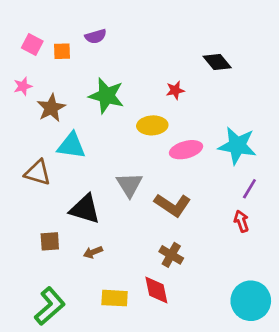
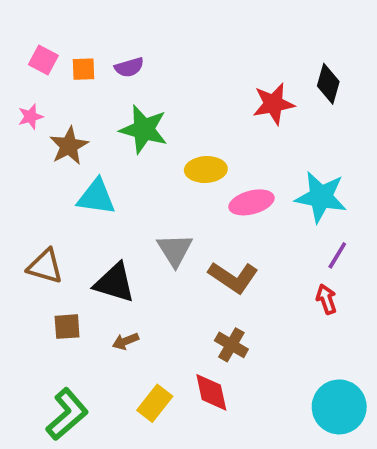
purple semicircle: (96, 36) -> (129, 67), moved
black diamond: (217, 62) -> (328, 84), moved, turned 56
red star: (175, 90) -> (273, 104), moved, size x1.6
brown triangle: (38, 173) -> (45, 266), moved
yellow rectangle: (115, 298) -> (155, 403), turned -55

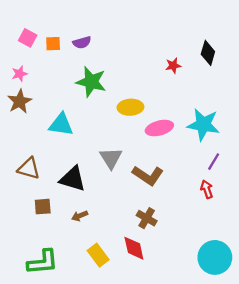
red star: (273, 104) -> (173, 66), size x0.6
brown star: (69, 146) -> (20, 101), moved
yellow rectangle: (155, 403) -> (98, 255), turned -75
green L-shape: (67, 414) -> (43, 262), turned 36

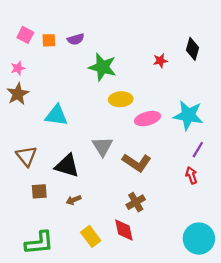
green star: (91, 82) -> (102, 67), moved
brown triangle: (29, 168) -> (26, 156), turned 35
brown cross: (147, 218) -> (136, 202), turned 30

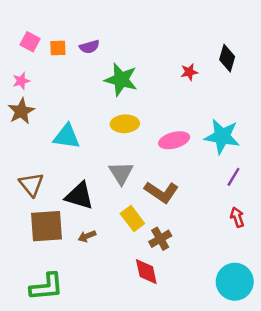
yellow ellipse: (121, 99) -> (125, 124), moved
red arrow: (191, 175) -> (237, 217), moved
brown square: (39, 191) -> (46, 226), size x1.8
yellow rectangle: (91, 236) -> (132, 219), moved

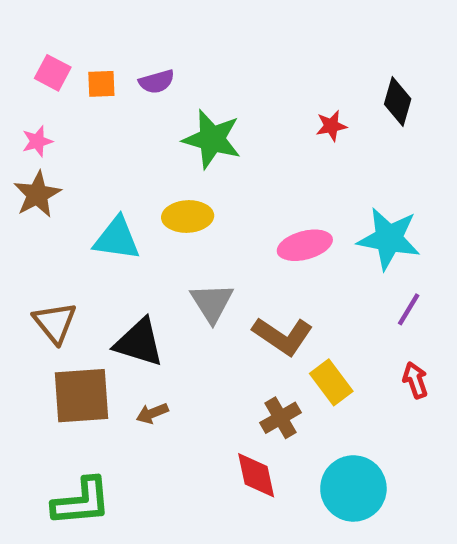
yellow ellipse: (125, 124) -> (188, 217), moved
yellow rectangle: (132, 219) -> (331, 382), moved
cyan circle: (235, 282) -> (353, 488), moved

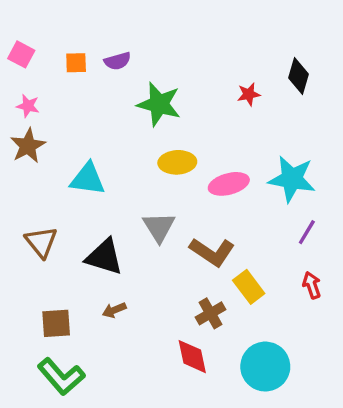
pink square: (53, 73) -> (21, 54), moved
pink star: (37, 141) -> (28, 106), turned 30
yellow ellipse: (188, 217) -> (177, 162), moved
brown square: (81, 396) -> (56, 323), moved, size x0.7
green L-shape: (81, 502) -> (61, 376), turned 54

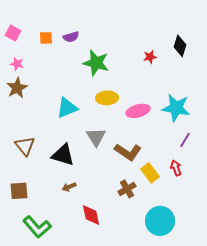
cyan triangle: (88, 179) -> (67, 108), moved, turned -30
red arrow: (312, 285) -> (176, 168), moved
brown square: (56, 323) -> (19, 191), moved
red diamond: (192, 357) -> (91, 215), moved

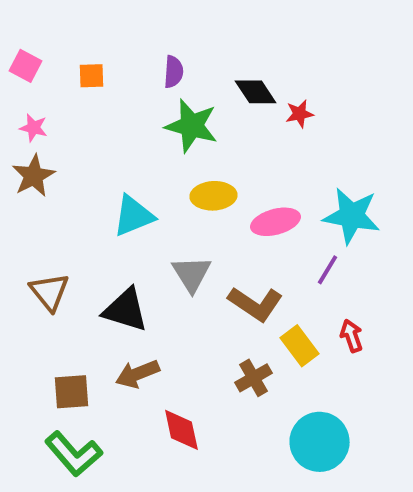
purple semicircle: (71, 37) -> (173, 72), moved, turned -70
black diamond: (180, 46) -> (256, 92), moved, turned -50
purple line: (185, 140) -> (328, 270), moved
brown arrow: (69, 187) -> (137, 374), size x1.5
brown square: (19, 191) -> (71, 392), moved

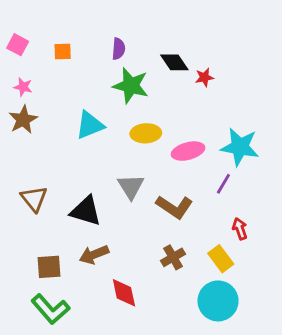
cyan triangle: (133, 216) -> (90, 125), moved
yellow rectangle: (300, 346) -> (221, 259), moved

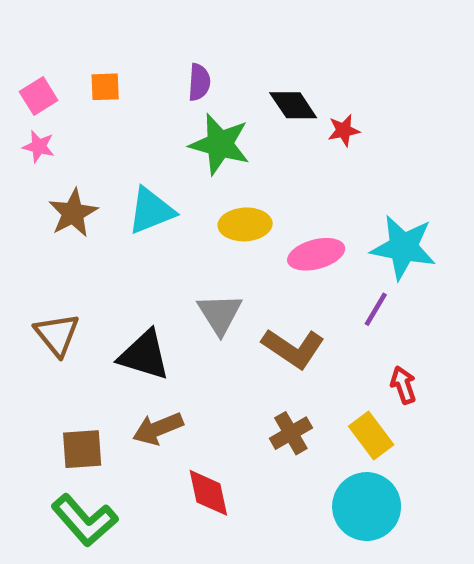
pink square: (18, 45) -> (39, 96), moved, turned 30
brown star: (23, 120) -> (73, 213), moved

